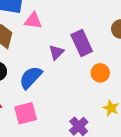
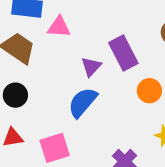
blue semicircle: (31, 77) -> (83, 102), moved

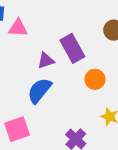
purple triangle: (91, 67) -> (46, 61), turned 30

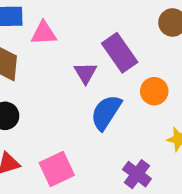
purple triangle: (46, 61) -> (86, 73), turned -36
blue semicircle: (39, 91) -> (106, 112), moved

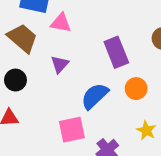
purple triangle: (86, 73) -> (60, 64), moved
pink square: (57, 169) -> (72, 130), moved

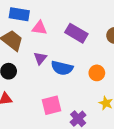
purple rectangle: (116, 52) -> (76, 33), moved, turned -35
blue semicircle: (95, 96) -> (62, 68), moved, turned -120

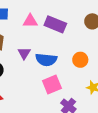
pink triangle: (40, 28) -> (30, 21), moved
pink square: (52, 105) -> (52, 84), moved

